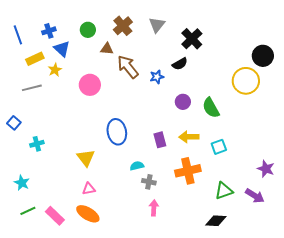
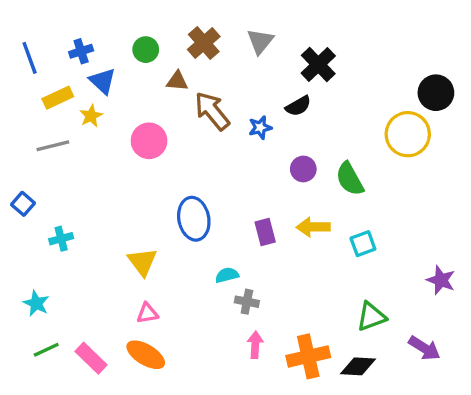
orange cross: (188, 171) -> (308, 356), moved
purple arrow: (255, 196) -> (424, 348), moved

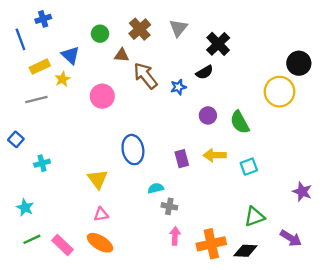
blue cross: (81, 51) -> (43, 19), moved

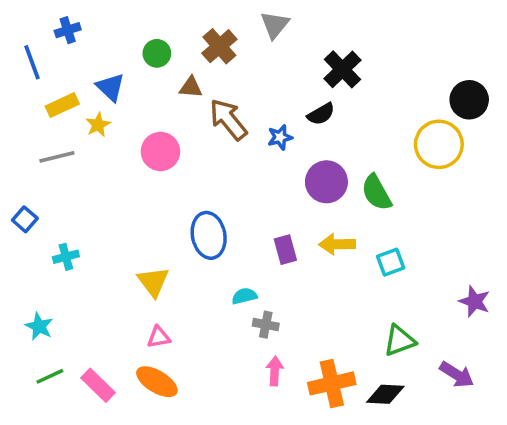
gray triangle: (178, 28) -> (275, 25), moved
purple circle: (208, 115) -> (326, 182), size x1.5

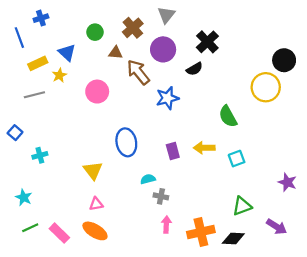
blue star: (280, 137) -> (167, 98), moved, size x1.5
purple circle: (326, 182) -> (163, 49), moved

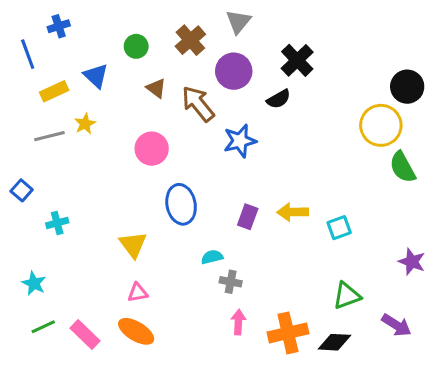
brown triangle: (116, 53) -> (156, 88), moved, turned 32
yellow star: (59, 75) -> (85, 124), moved
pink circle: (97, 92) -> (152, 149), moved
green semicircle: (228, 116) -> (403, 167), moved
purple rectangle: (173, 151) -> (248, 217), turned 35

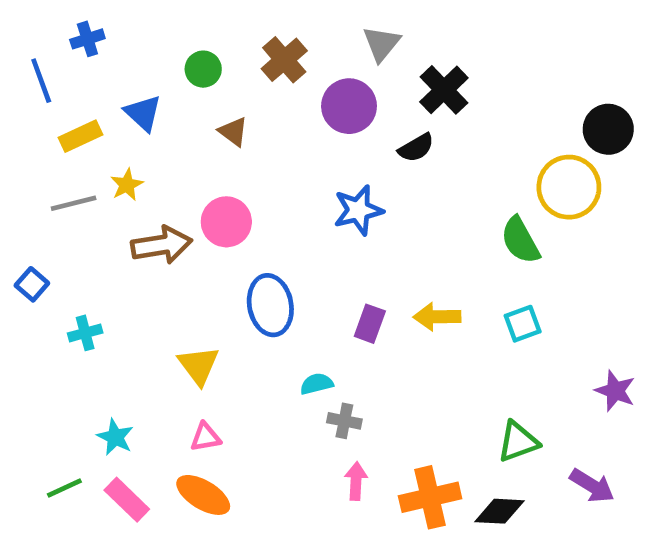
gray triangle: (238, 22) -> (381, 44), moved
brown arrow: (198, 104) -> (162, 245), moved, turned 120
green semicircle: (403, 167) -> (520, 240), moved
cyan square: (339, 228) -> (523, 324), moved
cyan star: (34, 283) -> (115, 437), moved

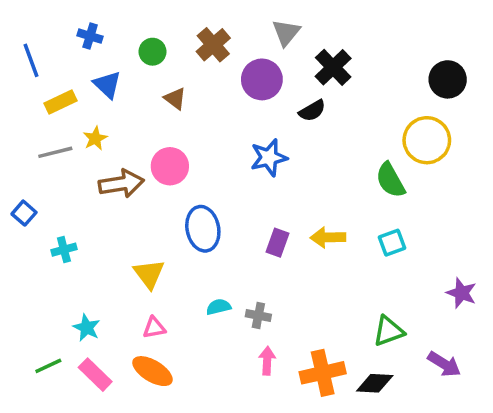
blue cross: (87, 39) -> (90, 36), moved, turned 35
black circle: (608, 129) -> (448, 79), moved
cyan semicircle: (317, 384) -> (218, 307), moved

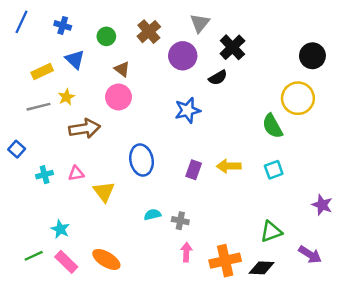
blue line: (31, 60) -> (22, 22), moved, turned 45
pink circle: (170, 166) -> (118, 97), moved
pink triangle: (154, 328) -> (76, 173), moved

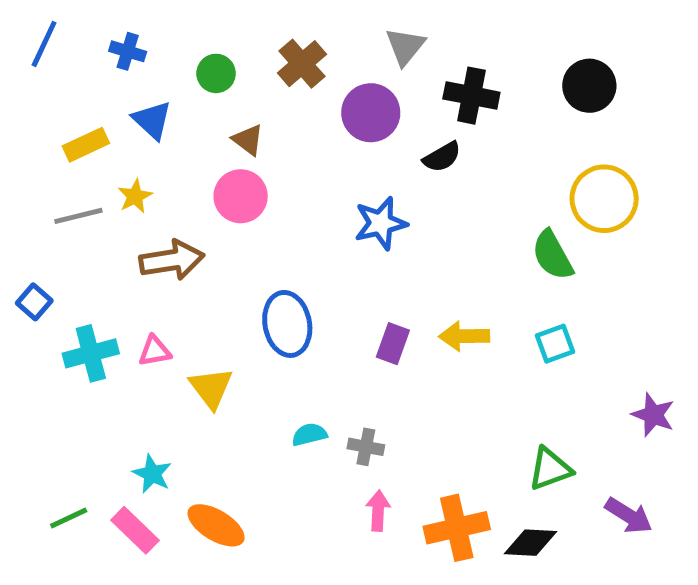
black cross: (232, 47) -> (471, 96), turned -35
black circle: (312, 56) -> (589, 86), moved
cyan cross: (45, 175) -> (91, 353), size x1.5
cyan star: (60, 229) -> (152, 474), moved

